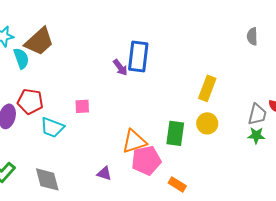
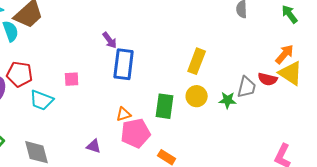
blue rectangle: (138, 56) -> (124, 64), moved
green star: (256, 135) -> (228, 100), moved
orange triangle: (134, 141) -> (124, 114), size x0.6

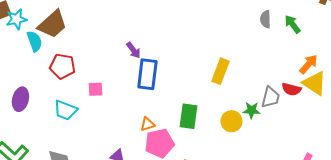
green arrow: (290, 14) -> (292, 24), moved
red pentagon: (20, 74) -> (62, 66), moved
yellow circle: (197, 96) -> (231, 121), moved

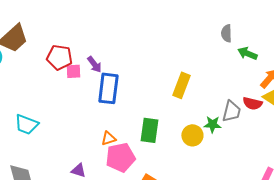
green arrow: (292, 24) -> (247, 53), moved, turned -30
red pentagon: (62, 66) -> (59, 57), moved
pink square: (95, 89) -> (73, 71), moved

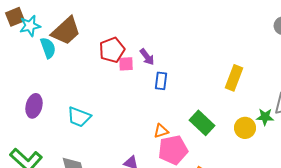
red pentagon: (59, 57) -> (112, 50), turned -30
blue rectangle: (108, 88) -> (161, 81), size x0.6
green rectangle: (149, 130) -> (202, 123), turned -55

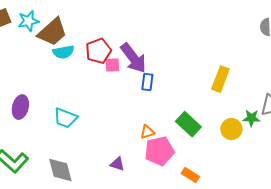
cyan star: (30, 26) -> (28, 21), moved
cyan semicircle: (48, 48) -> (63, 52), moved, turned 100
purple arrow: (147, 57) -> (133, 58), size x1.8

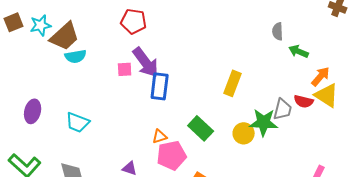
red pentagon: (98, 51) -> (134, 21), moved, turned 30
blue rectangle: (147, 82) -> (160, 86), size x1.5
green star: (251, 118) -> (264, 122), size x1.6

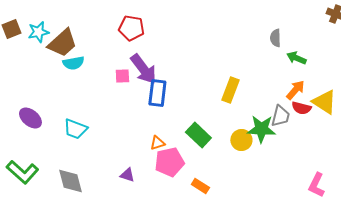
orange arrow: (321, 76) -> (295, 90), moved
purple ellipse: (33, 111) -> (30, 118), turned -65

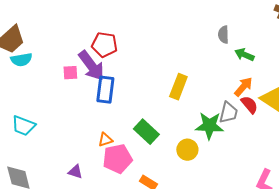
red pentagon: (131, 28) -> (104, 45), moved
red semicircle: (301, 108) -> (249, 105), turned -144
yellow circle: (241, 140) -> (187, 150), moved

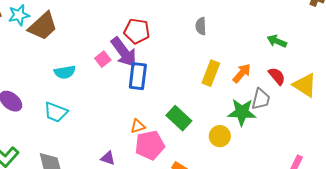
gray semicircle: (223, 35) -> (201, 26), moved
cyan semicircle: (21, 60) -> (65, 72), moved
pink square: (70, 73) -> (103, 59), turned -35
orange arrow: (243, 87) -> (242, 73), moved
red semicircle: (249, 105) -> (277, 76), moved

